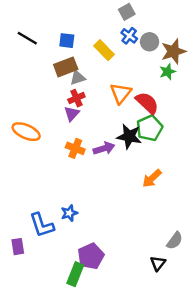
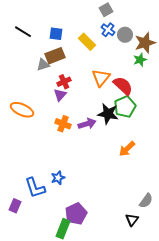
gray triangle: (78, 78) -> (43, 65), moved
purple rectangle: (18, 247) -> (15, 206), turned 32

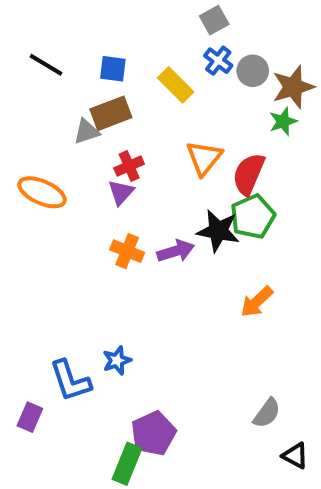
red semicircle: (123, 86) -> (249, 174), turned -110
orange ellipse: (22, 110) -> (42, 192), moved
gray semicircle: (146, 201) -> (267, 413), moved
black triangle: (132, 220) -> (295, 456), moved, turned -40

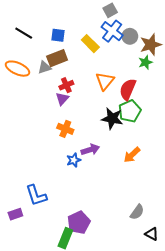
blue cross: (218, 61) -> (112, 31), size x1.5
orange ellipse: (42, 192) -> (17, 69), moved
purple arrow: (176, 251) -> (90, 150), moved
blue star: (117, 360) -> (74, 160), moved
purple rectangle: (30, 417) -> (15, 214), turned 48

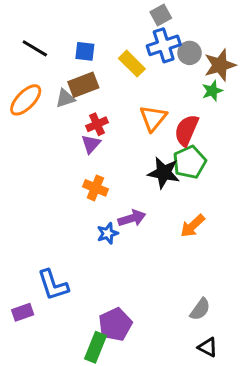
blue cross: (112, 31) -> (164, 45), turned 35
orange ellipse: (17, 69) -> (26, 100), turned -70
black triangle: (152, 234) -> (208, 347), moved

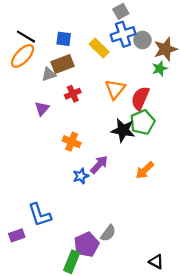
orange ellipse: (26, 100) -> (23, 56), moved
purple triangle: (91, 144) -> (42, 109), moved
purple arrow: (132, 218) -> (99, 165), turned -30
gray semicircle: (200, 309) -> (108, 233), moved

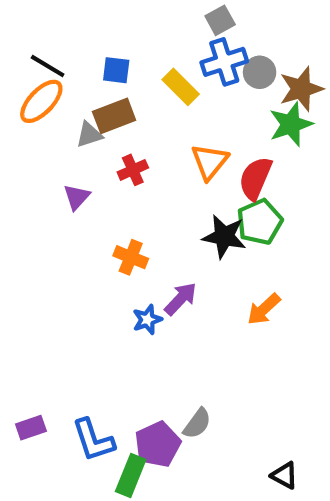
green star: (160, 69) -> (291, 124), size x1.5
blue L-shape: (40, 215) -> (93, 440), moved

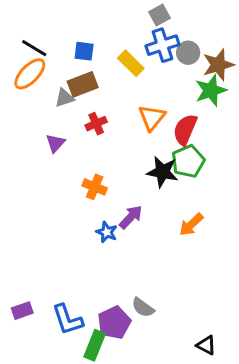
blue star: (147, 320) -> (107, 232), turned -30
gray semicircle: (197, 423) -> (143, 307), turned 90

